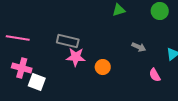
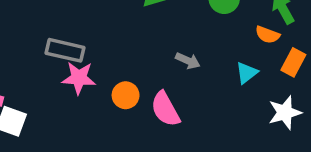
pink semicircle: (155, 75) -> (165, 109), moved, size x1.5

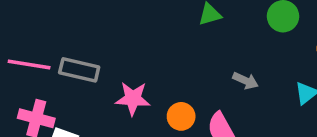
gray rectangle: (65, 50) -> (79, 70), moved

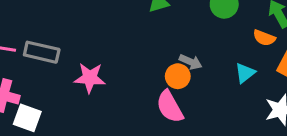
orange circle: (181, 116) -> (178, 76), moved

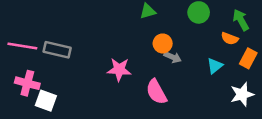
orange circle: (178, 76) -> (163, 43), moved
pink star: (90, 78) -> (119, 70), moved

